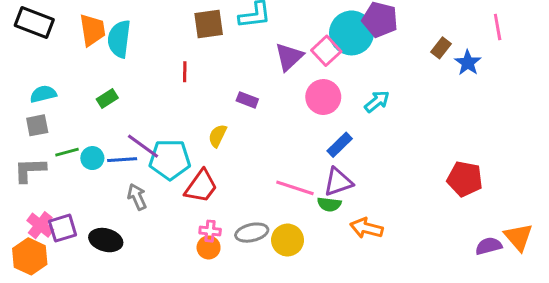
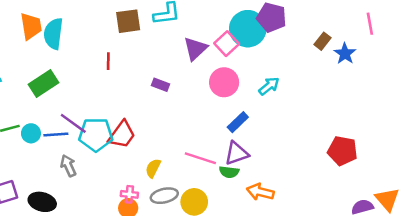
green rectangle: (107, 98) -> (43, 84), size x1.6
yellow semicircle: (217, 136) -> (153, 168), moved
red trapezoid: (201, 186) -> (122, 135), moved

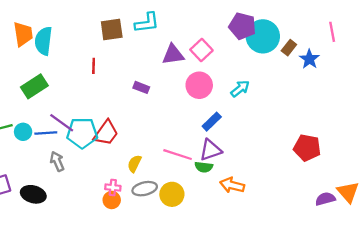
cyan circle: (248, 29) -> (263, 36), moved
purple triangle: (195, 49) -> (173, 55), turned 35

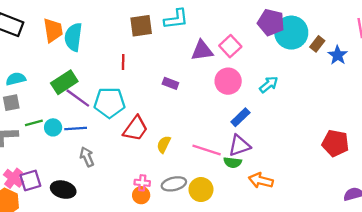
purple line: (62, 123) -> (78, 98), moved
cyan pentagon: (82, 133) -> (109, 103), moved
yellow semicircle: (134, 164) -> (164, 144), moved

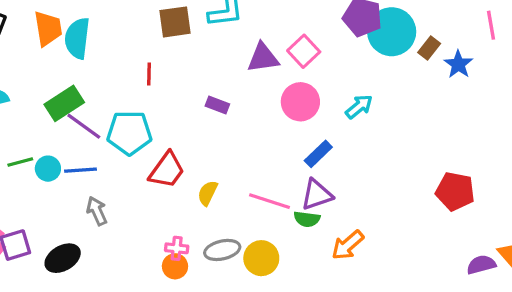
orange arrow: (261, 181) -> (348, 245), turned -55
black ellipse: (63, 190) -> (63, 258), turned -45

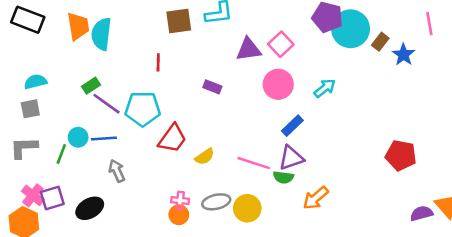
green rectangle: (64, 103) -> (91, 86), size x0.6
green line: (20, 162) -> (61, 154), moved, turned -54
yellow semicircle: (208, 193) -> (205, 157), turned -150

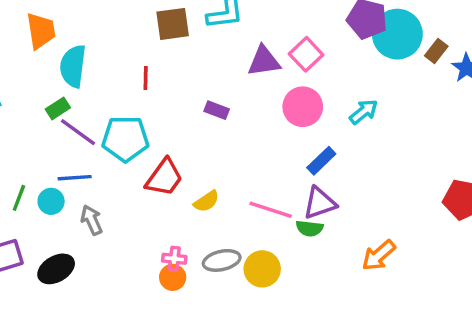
cyan semicircle: (101, 34) -> (73, 66), moved
cyan circle: (78, 137) -> (51, 201), moved
orange arrow: (316, 198) -> (379, 255), moved

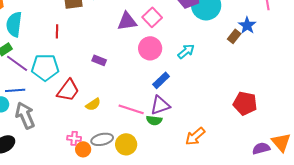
brown rectangle: (436, 51) -> (234, 36), moved
purple rectangle: (217, 110) -> (99, 60), moved
gray arrow: (92, 220) -> (25, 115), size x1.5
orange circle: (173, 277) -> (83, 149), moved

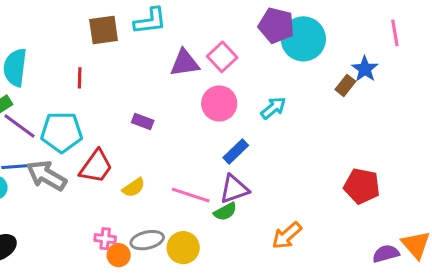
gray arrow: (25, 115) -> (47, 176), moved, turned -36
green semicircle: (154, 120) -> (225, 212), turned -35

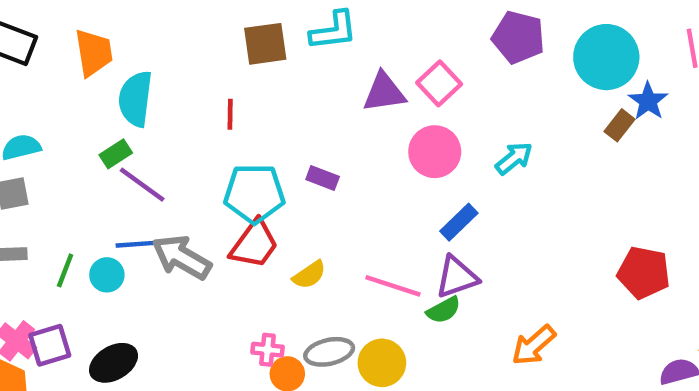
cyan circle: (303, 39) -> (606, 57), moved
cyan pentagon: (62, 132) -> (254, 193), moved

